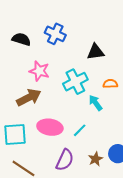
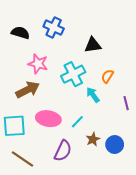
orange semicircle: (110, 84) -> (107, 76), turned -56
brown star: (96, 159) -> (93, 139), moved

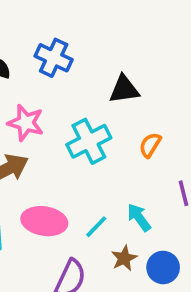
cyan arrow: (93, 95) -> (139, 217), moved

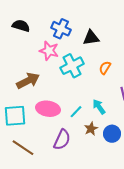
blue cross: (54, 58) -> (61, 29), moved
pink star: (26, 123) -> (49, 51), moved

